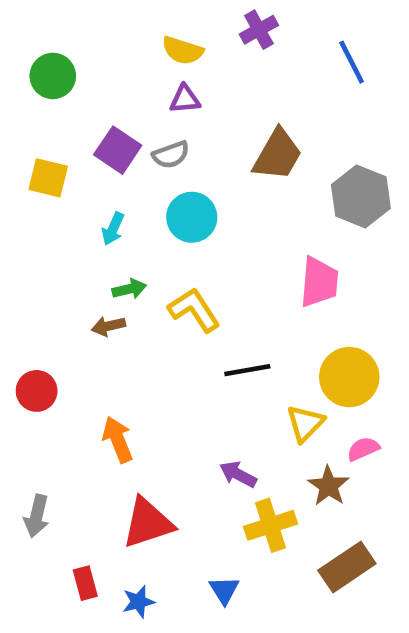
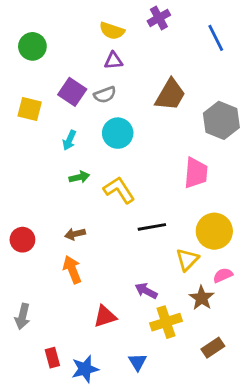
brown arrow: (108, 326) -> (75, 234), moved
red triangle: (148, 523) -> (105, 316), moved, size x0.7
brown rectangle: (347, 567) -> (213, 348), size x0.7
blue star: (138, 602) -> (85, 369), size x1.4

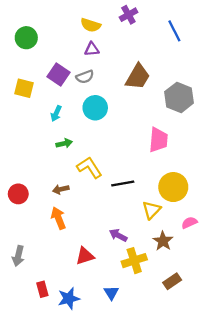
yellow L-shape: (119, 190) -> (89, 167), moved
pink semicircle: (223, 275) -> (189, 223), moved

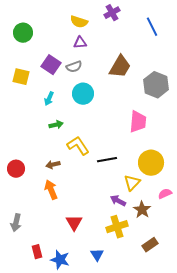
purple arrow: (118, 235) -> (118, 201), moved
red triangle: (85, 256) -> (74, 223), turned -42
blue star: (69, 298) -> (60, 260), turned 30

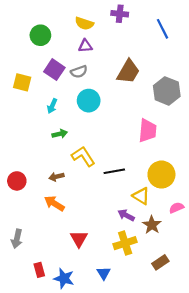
purple cross: (112, 13) -> (120, 14), turned 35
green circle: (23, 33) -> (40, 35), moved
yellow triangle: (132, 183) -> (141, 196), turned -42
orange arrow: (51, 190) -> (54, 203), turned -36

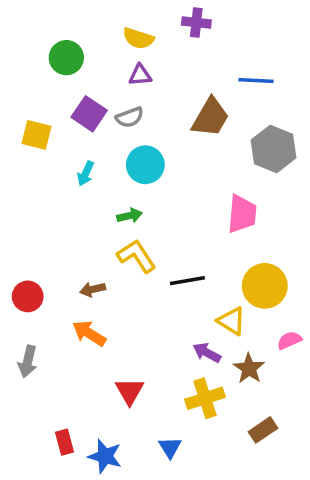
blue line: (163, 29) -> (256, 80), moved, turned -60
green arrow: (60, 134) -> (130, 216), moved
gray arrow: (17, 239) -> (28, 361), moved

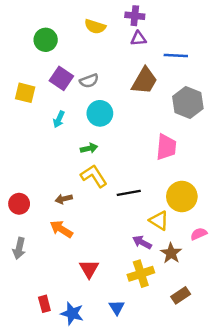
purple triangle: (140, 75) -> (138, 39), moved

